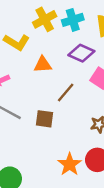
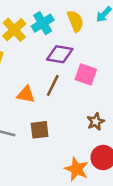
orange triangle: (43, 65) -> (26, 94), moved, turned 30
brown line: (66, 93) -> (53, 85), moved

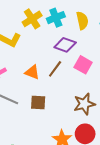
brown star: (96, 122) -> (84, 104), size x1.5

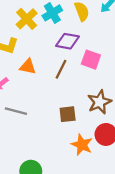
orange triangle: (32, 72) -> (28, 67), moved
brown square: (38, 103) -> (68, 114), moved

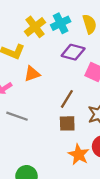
orange triangle: (28, 67) -> (32, 74), turned -36
brown line: (61, 69) -> (67, 99), moved

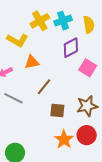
purple diamond: (73, 52) -> (71, 48), turned -50
brown line: (67, 99) -> (44, 87), moved

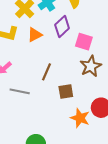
orange triangle: (32, 62) -> (35, 35), moved
brown star: (87, 106) -> (91, 66), moved

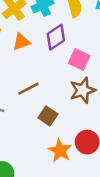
brown line: (46, 72) -> (28, 89), turned 30
brown square: (66, 91) -> (48, 116), turned 35

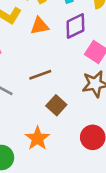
orange star: (60, 150) -> (37, 138), moved

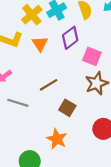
orange triangle: (40, 26) -> (40, 44), turned -42

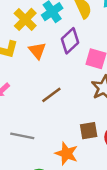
gray line: (18, 103) -> (22, 136), moved
brown square: (67, 108) -> (89, 131), moved, turned -35

